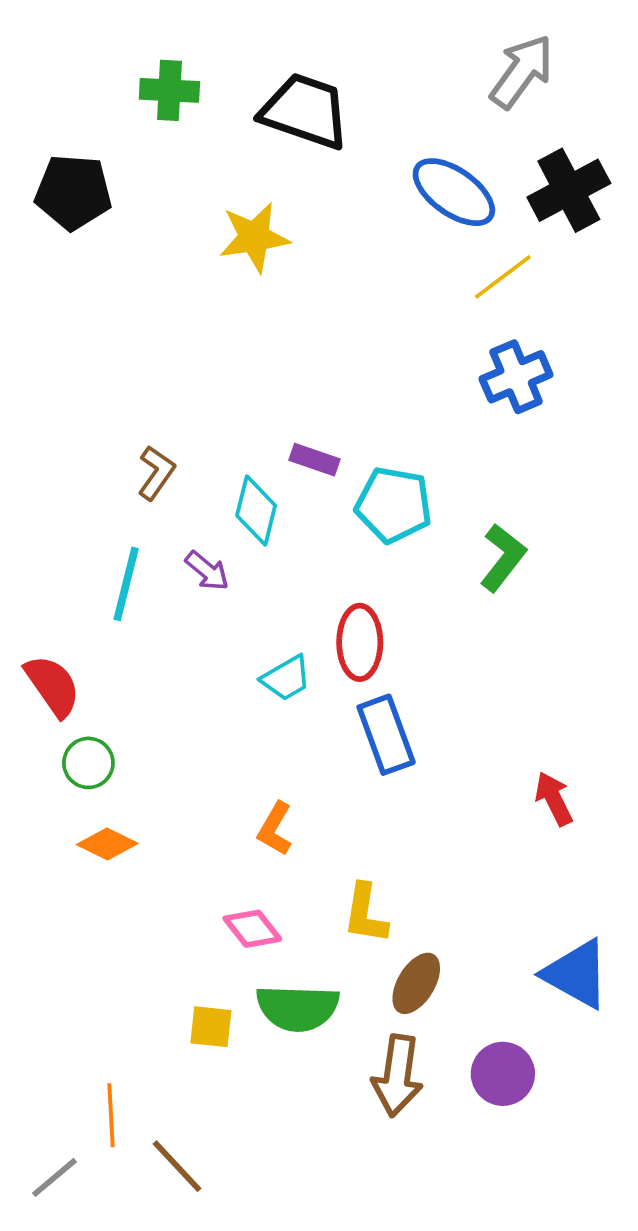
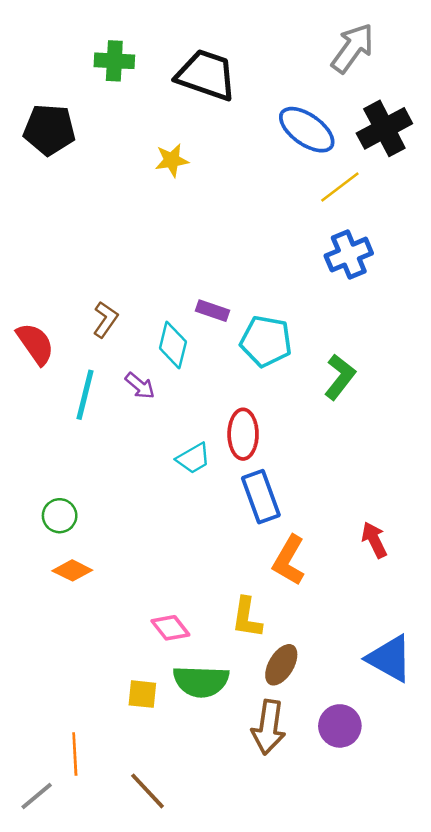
yellow star: (254, 237) -> (172, 160), size x0.7
red semicircle: (53, 686) -> (35, 344), moved
orange L-shape: (275, 829) -> (289, 560), moved, size x1.4
brown line: (177, 1166) -> (147, 791), moved

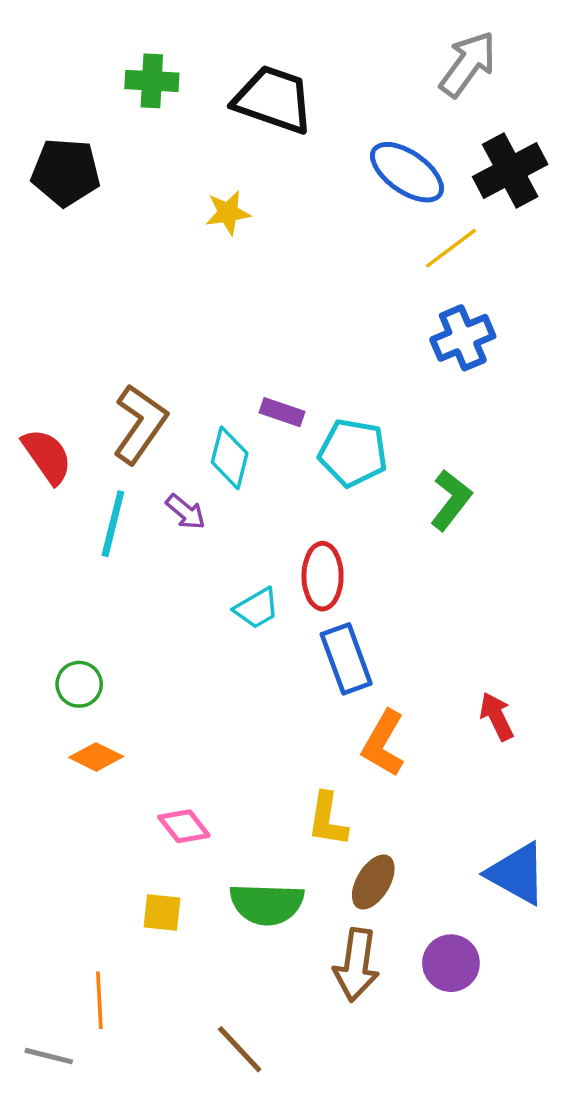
brown L-shape: (105, 319) -> (140, 424), size x1.6
pink diamond: (170, 628) -> (184, 826), moved
yellow square: (142, 694) -> (162, 912), moved
brown line: (147, 791) -> (240, 1049), moved
gray line: (37, 796) -> (49, 1056), turned 54

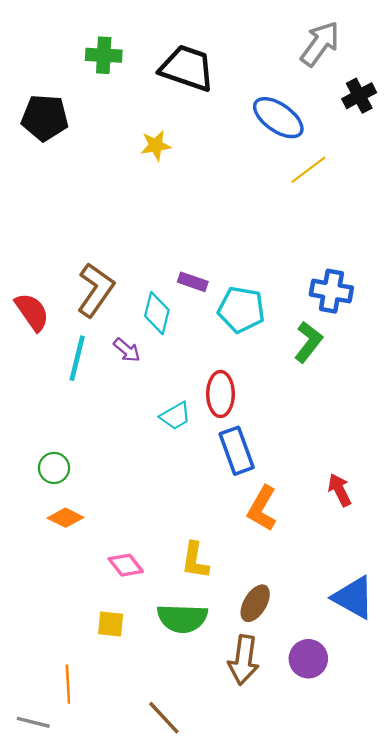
black cross: (510, 170) -> (359, 96), moved, size x0.7
blue cross: (463, 338) -> (331, 291), moved, turned 33
yellow L-shape: (328, 819) -> (195, 560), moved

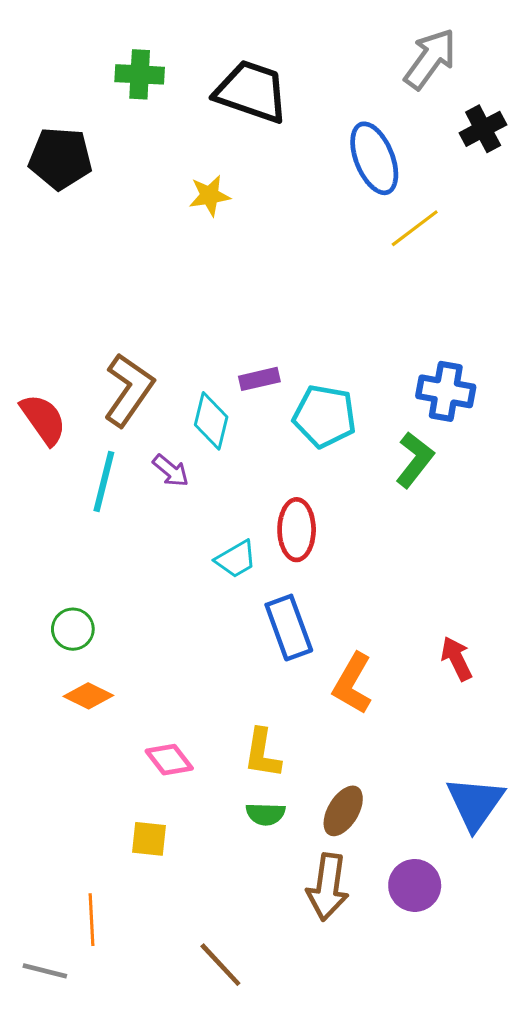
blue ellipse: (278, 118) -> (374, 158), turned 33
purple rectangle: (193, 282) -> (259, 379), turned -32
blue rectangle: (237, 451) -> (289, 628), moved
blue triangle: (353, 597) -> (475, 803), turned 36
green semicircle: (182, 618) -> (266, 814), moved, size x0.6

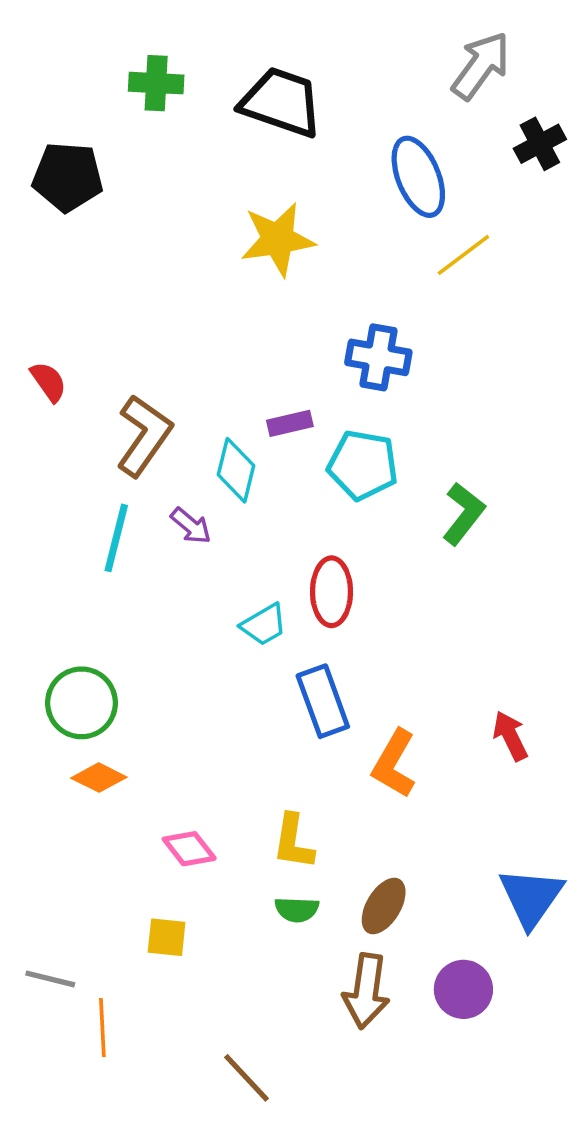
yellow star: (210, 196) -> (278, 239), moved, size x1.6
blue cross: (446, 391) -> (378, 357), moved
red semicircle: (43, 419) -> (49, 382), moved, size x0.7
green circle: (73, 629) -> (82, 703), size x1.5
gray line: (45, 971) -> (50, 979), moved

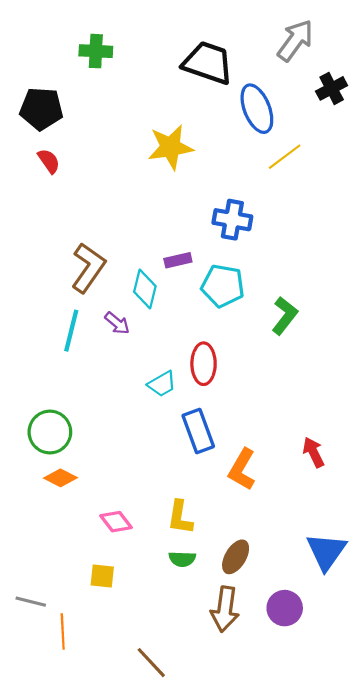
black trapezoid: (281, 102) -> (208, 63), moved
red semicircle: (49, 382) -> (49, 161), moved

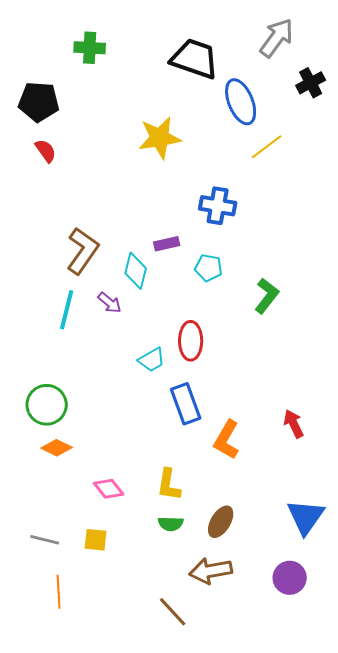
cyan pentagon: (223, 286) -> (209, 268), size x0.7
gray line: (31, 602) -> (45, 540), moved
purple circle: (285, 608) -> (290, 578), moved
brown arrow: (225, 609) -> (211, 571), turned 72
brown line: (151, 663) -> (173, 612), moved

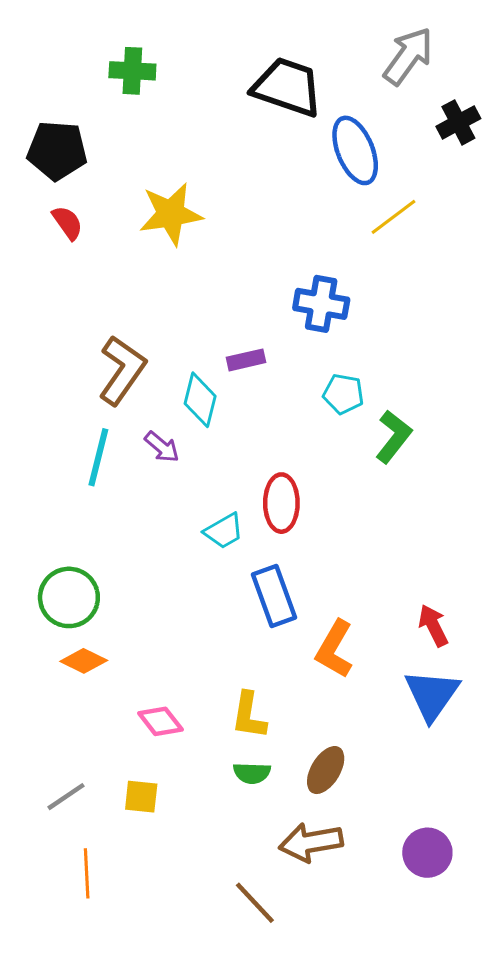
yellow star: (160, 138) -> (171, 214), moved
cyan pentagon: (209, 268) -> (343, 394), moved
blue triangle: (306, 517) -> (432, 695), moved
gray line: (45, 540) -> (66, 797), turned -48

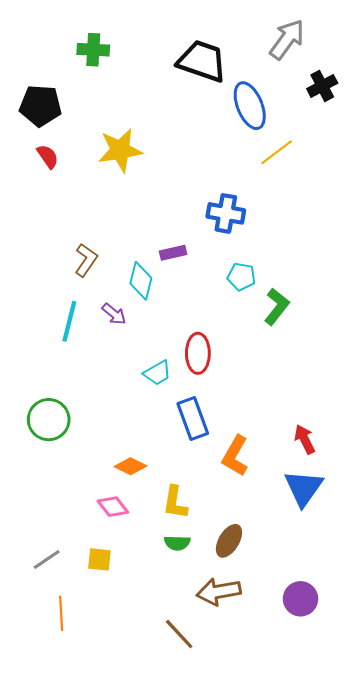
brown L-shape: (122, 370) -> (86, 260), size x0.7
orange diamond: (84, 661) -> (131, 466), moved

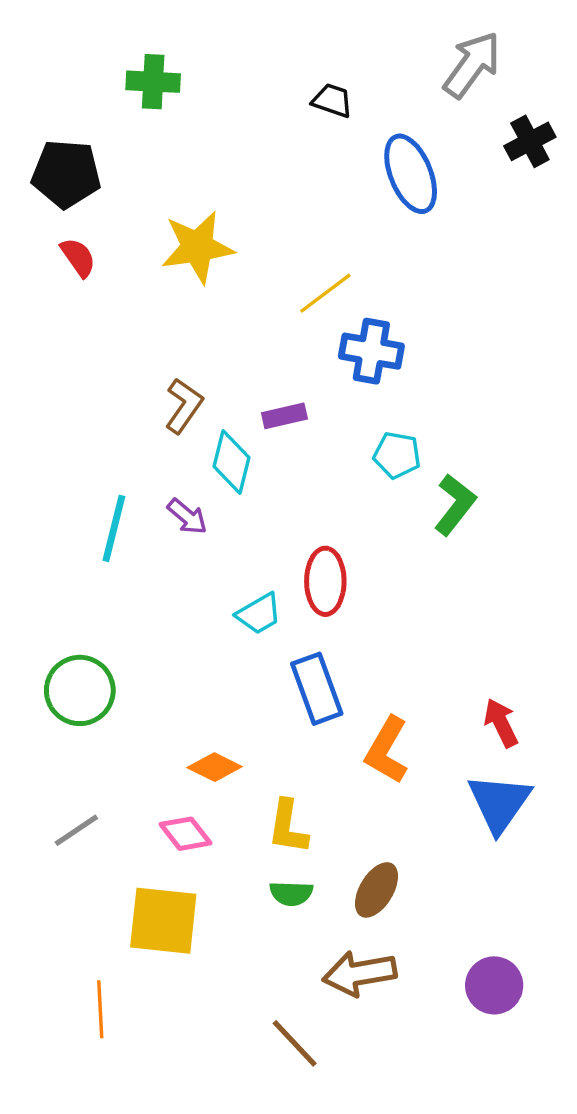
black trapezoid: (202, 61) -> (332, 100), size x0.5
yellow line: (277, 152) -> (325, 293), moved
brown L-shape: (86, 260) -> (184, 406), moved
gray line: (47, 559) -> (76, 830), moved
yellow square: (99, 559) -> (163, 921), size x1.8

